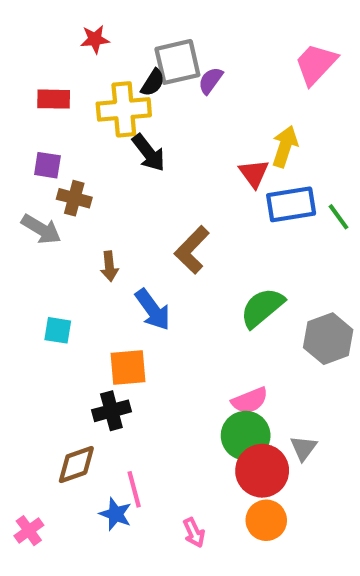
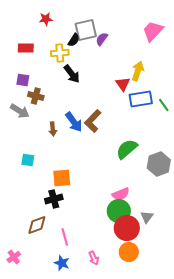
yellow cross: (124, 109) -> (60, 53), size x0.7
blue arrow: (153, 310) -> (74, 122), moved
blue star: (116, 514) -> (62, 263), moved

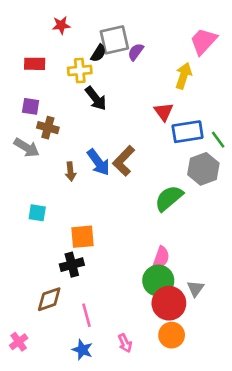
yellow arrow: (138, 71) -> (184, 76), moved
gray hexagon: (159, 164) -> (203, 169), moved
pink semicircle: (121, 194) -> (161, 258), turned -48

